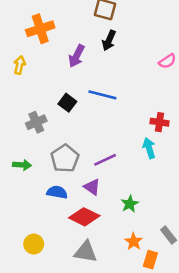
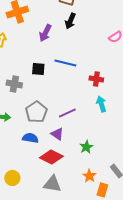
black square: (67, 103) -> (38, 69), turned -32
gray cross: (36, 122) -> (14, 84), turned 35
red cross: (159, 122) -> (96, 79), moved

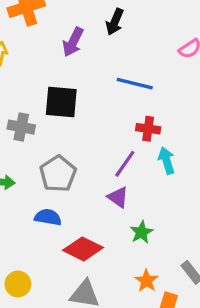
blue line: (65, 63) -> (135, 84), moved
black square: (38, 69) -> (61, 102), size x1.5
red cross: (96, 79) -> (148, 129), moved
purple line: (67, 113) -> (125, 164), moved, turned -30
purple triangle: (57, 134) -> (118, 197), moved

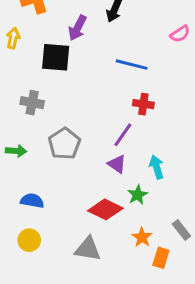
black square: (61, 102) -> (56, 57), moved
cyan arrow: (166, 160) -> (157, 167), moved
blue semicircle: (48, 217) -> (32, 201), moved
red diamond: (83, 249) -> (105, 209), moved

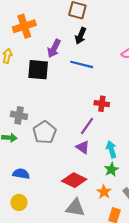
blue line: (132, 65) -> (82, 64), moved
gray cross: (32, 103) -> (19, 115), moved
green star: (138, 195) -> (111, 170), moved
orange star: (142, 237) -> (104, 192), moved
gray triangle: (88, 249) -> (75, 208), moved

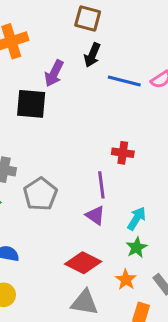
blue line: (82, 64) -> (124, 81), moved
purple line: (87, 126) -> (101, 185), turned -42
cyan arrow: (111, 149) -> (137, 218), turned 49

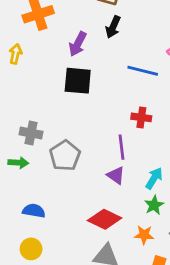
blue line: (124, 81) -> (143, 71), moved
black square: (31, 104) -> (78, 81), moved
orange star: (126, 280) -> (144, 235), turned -30

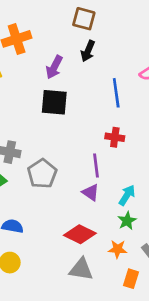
blue line: (143, 71) -> (116, 93), turned 68

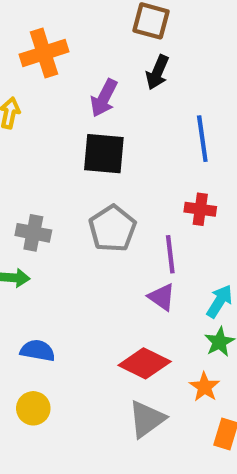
gray pentagon: (42, 174) -> (112, 229), moved
orange star: (118, 249) -> (204, 387), turned 30
gray triangle: (81, 269) -> (147, 419), turned -45

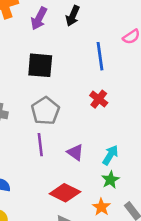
purple arrow: (104, 98) -> (39, 18), moved
red cross: (200, 209) -> (99, 99), turned 30
purple line: (170, 254) -> (40, 145), moved

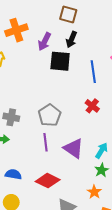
black square: (40, 65) -> (60, 61), moved
purple triangle: (75, 152) -> (74, 148), size x1.5
red diamond: (65, 193) -> (48, 181), moved

